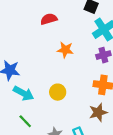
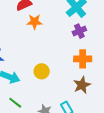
orange star: (65, 50) -> (34, 22), moved

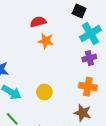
brown star: (82, 85) -> (83, 113), turned 30

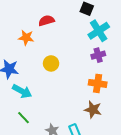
orange star: (46, 41) -> (26, 38), moved
yellow circle: (44, 92) -> (51, 63), moved

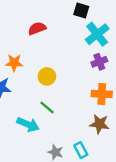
orange star: (26, 38) -> (14, 63), moved
cyan arrow: (22, 91) -> (28, 124), moved
green line: (23, 118) -> (47, 108), moved

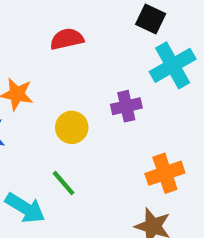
purple cross: (99, 62) -> (126, 106), moved
orange cross: (102, 94) -> (165, 173), turned -30

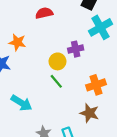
yellow circle: (72, 127) -> (57, 61), moved
green line: (63, 183) -> (56, 81), moved

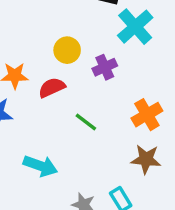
red semicircle: (44, 13) -> (52, 88), moved
yellow circle: (57, 61) -> (67, 50), moved

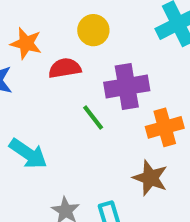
purple cross: (105, 67) -> (127, 87), moved, size x1.5

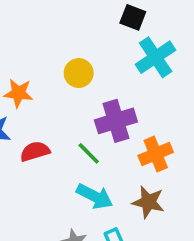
red semicircle: (65, 68) -> (35, 151), moved
cyan arrow: (28, 154) -> (95, 196), moved

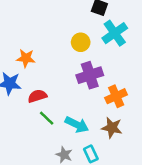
yellow circle: (79, 73) -> (81, 42), moved
green line: (89, 153) -> (47, 118), moved

